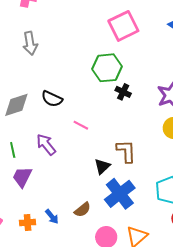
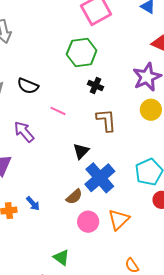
black cross: (123, 92) -> (96, 85), moved
brown L-shape: (126, 151) -> (106, 120), moved
brown semicircle: (83, 210) -> (74, 197), moved

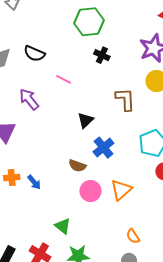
brown L-shape: (106, 120) -> (125, 99), moved
blue cross: (100, 178) -> (103, 148), size x0.7
brown semicircle: (74, 197) -> (77, 166), turned 60
blue arrow: (33, 204) -> (34, 182), moved

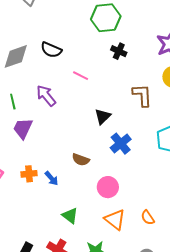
brown semicircle: (77, 166) -> (81, 160), moved
orange triangle: (121, 190) -> (115, 220), moved, turned -40
green triangle: (63, 226) -> (70, 216), moved
orange semicircle: (133, 236) -> (148, 218), moved

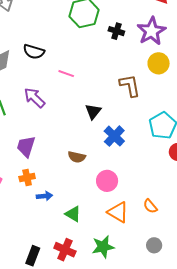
black cross: (119, 51) -> (116, 31), moved
purple trapezoid: (23, 128) -> (26, 146), moved
blue arrow: (52, 178) -> (45, 196), moved, turned -49

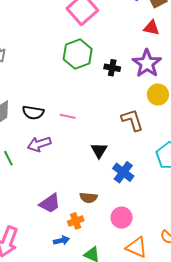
black semicircle: (34, 52) -> (33, 113), moved
purple arrow: (34, 98) -> (39, 144), turned -55
purple trapezoid: (26, 146) -> (50, 203), moved, turned -135
orange cross: (27, 177) -> (76, 221), moved

